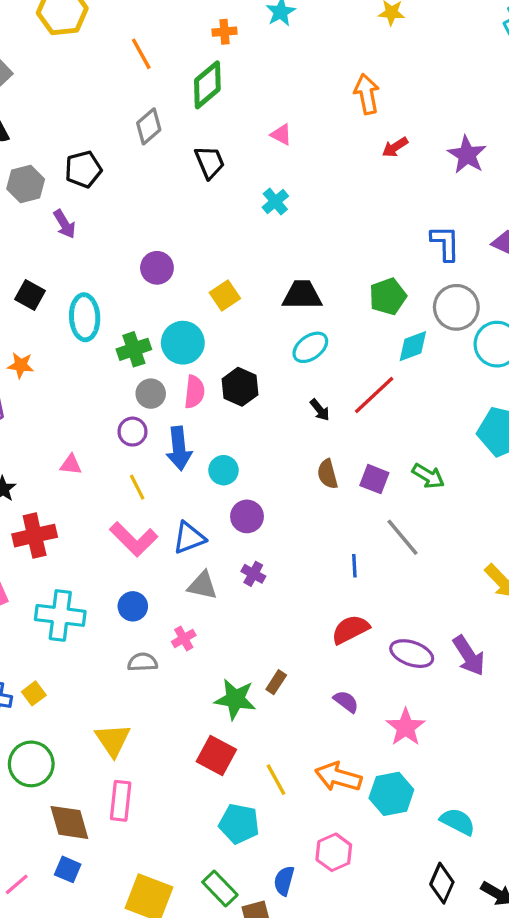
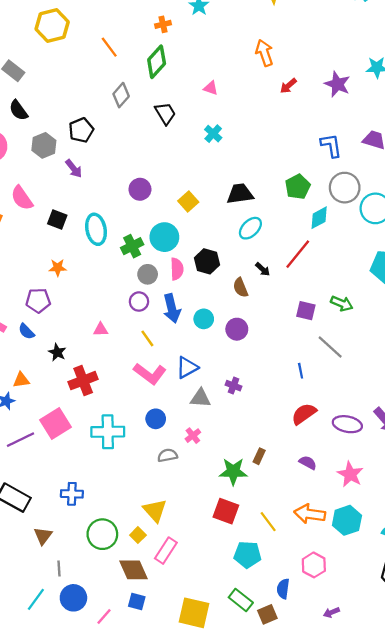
brown semicircle: (328, 474) -> (241, 288), moved
purple circle: (247, 516) -> (237, 329), moved
yellow square: (34, 693) -> (138, 535), moved
pink rectangle: (121, 801) -> (166, 551), turned 35

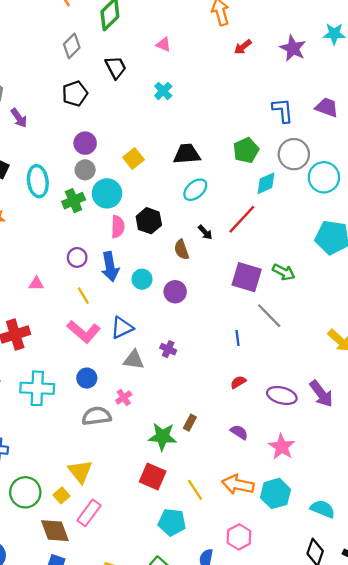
black pentagon: (81, 130) -> (75, 94), moved
gray circle: (148, 274) -> (85, 170), moved
purple square: (306, 311) -> (247, 277), size x1.5
red semicircle: (304, 414) -> (238, 382), size x0.6
gray semicircle: (167, 455) -> (97, 416), size x1.4

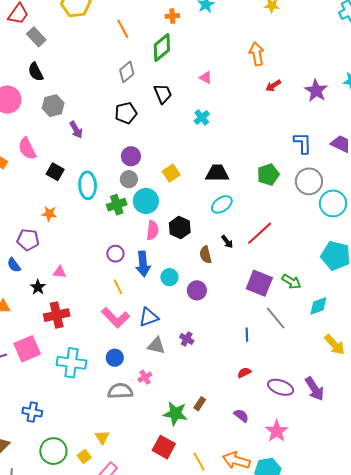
cyan diamond: (266, 183) -> (318, 306), moved
pink triangle: (36, 284) -> (60, 272), moved
yellow triangle: (80, 471) -> (102, 437), size x0.7

